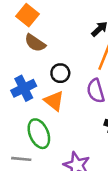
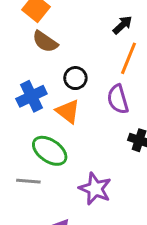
green ellipse: (39, 134) -> (50, 151), turned -32

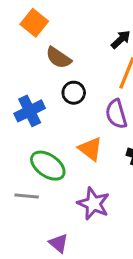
brown semicircle: (45, 42) -> (58, 58), moved
orange triangle: (68, 111) -> (90, 149), moved

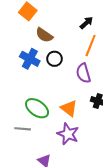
blue cross: (30, 111) -> (30, 59), moved, turned -36
orange triangle: (90, 149) -> (69, 108), moved

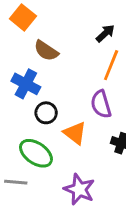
black circle: (55, 59) -> (46, 113), moved
orange triangle: (69, 108) -> (75, 133), moved

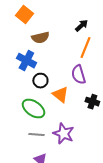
brown semicircle: (46, 51) -> (40, 38), turned -48
gray line: (16, 182) -> (36, 135), moved

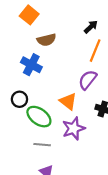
purple semicircle: (78, 75) -> (88, 80), turned 54
black circle: (40, 81) -> (19, 99), moved
purple star: (63, 134) -> (74, 128), moved, turned 30

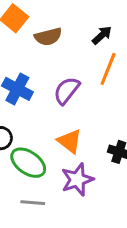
brown semicircle: (46, 40) -> (48, 37), moved
purple semicircle: (88, 80) -> (67, 90), moved

